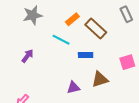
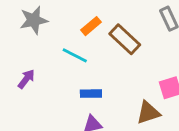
blue rectangle: (86, 55) -> (91, 94), moved
brown triangle: (100, 79) -> (148, 113), moved

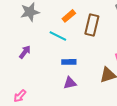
brown rectangle: (125, 39) -> (92, 25), turned 60

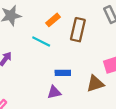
blue rectangle: (69, 62) -> (63, 73), moved

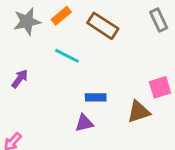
orange rectangle: (53, 20) -> (61, 16), moved
brown rectangle: (78, 30) -> (103, 26), moved, turned -70

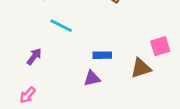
cyan line: (67, 56) -> (61, 26), moved
purple arrow: (20, 79) -> (34, 57), moved

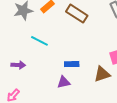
purple arrow: (34, 57) -> (18, 65), turned 56

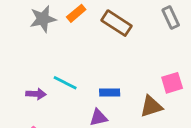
cyan line: (39, 41) -> (65, 83), moved

